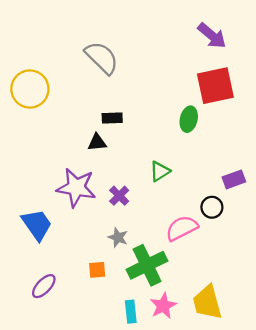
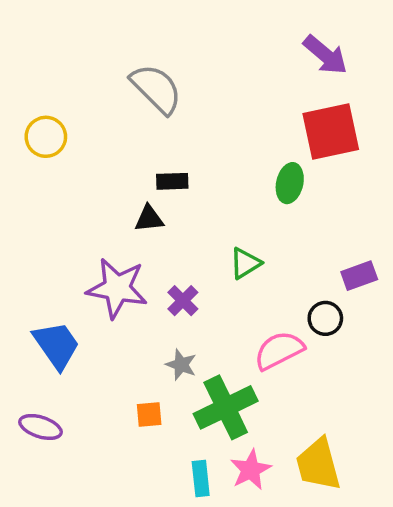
yellow circle: (30, 89) -> (46, 137), size x0.7
purple ellipse: (44, 286) -> (41, 427), moved, turned 64

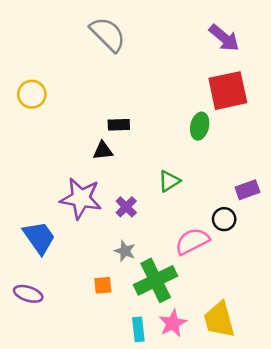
gray semicircle: (156, 89) -> (108, 34), moved

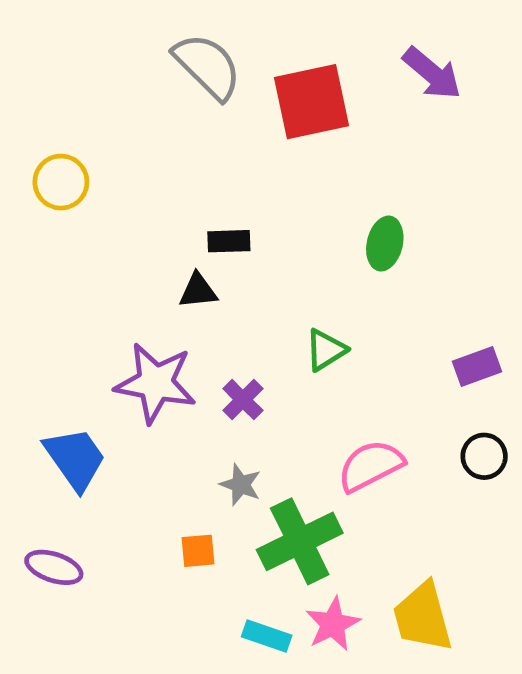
red square: (228, 91) -> (312, 102), moved
black circle: (224, 219) -> (484, 456), moved
cyan rectangle: (138, 329) -> (267, 636), turned -65

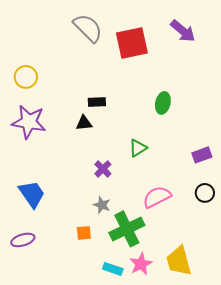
purple star: (155, 383) -> (29, 122), moved
purple ellipse: (54, 567) -> (23, 240), turned -35

